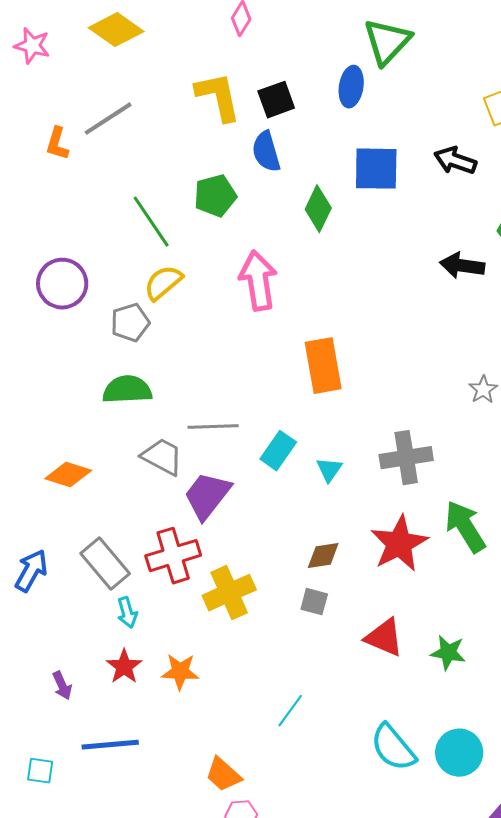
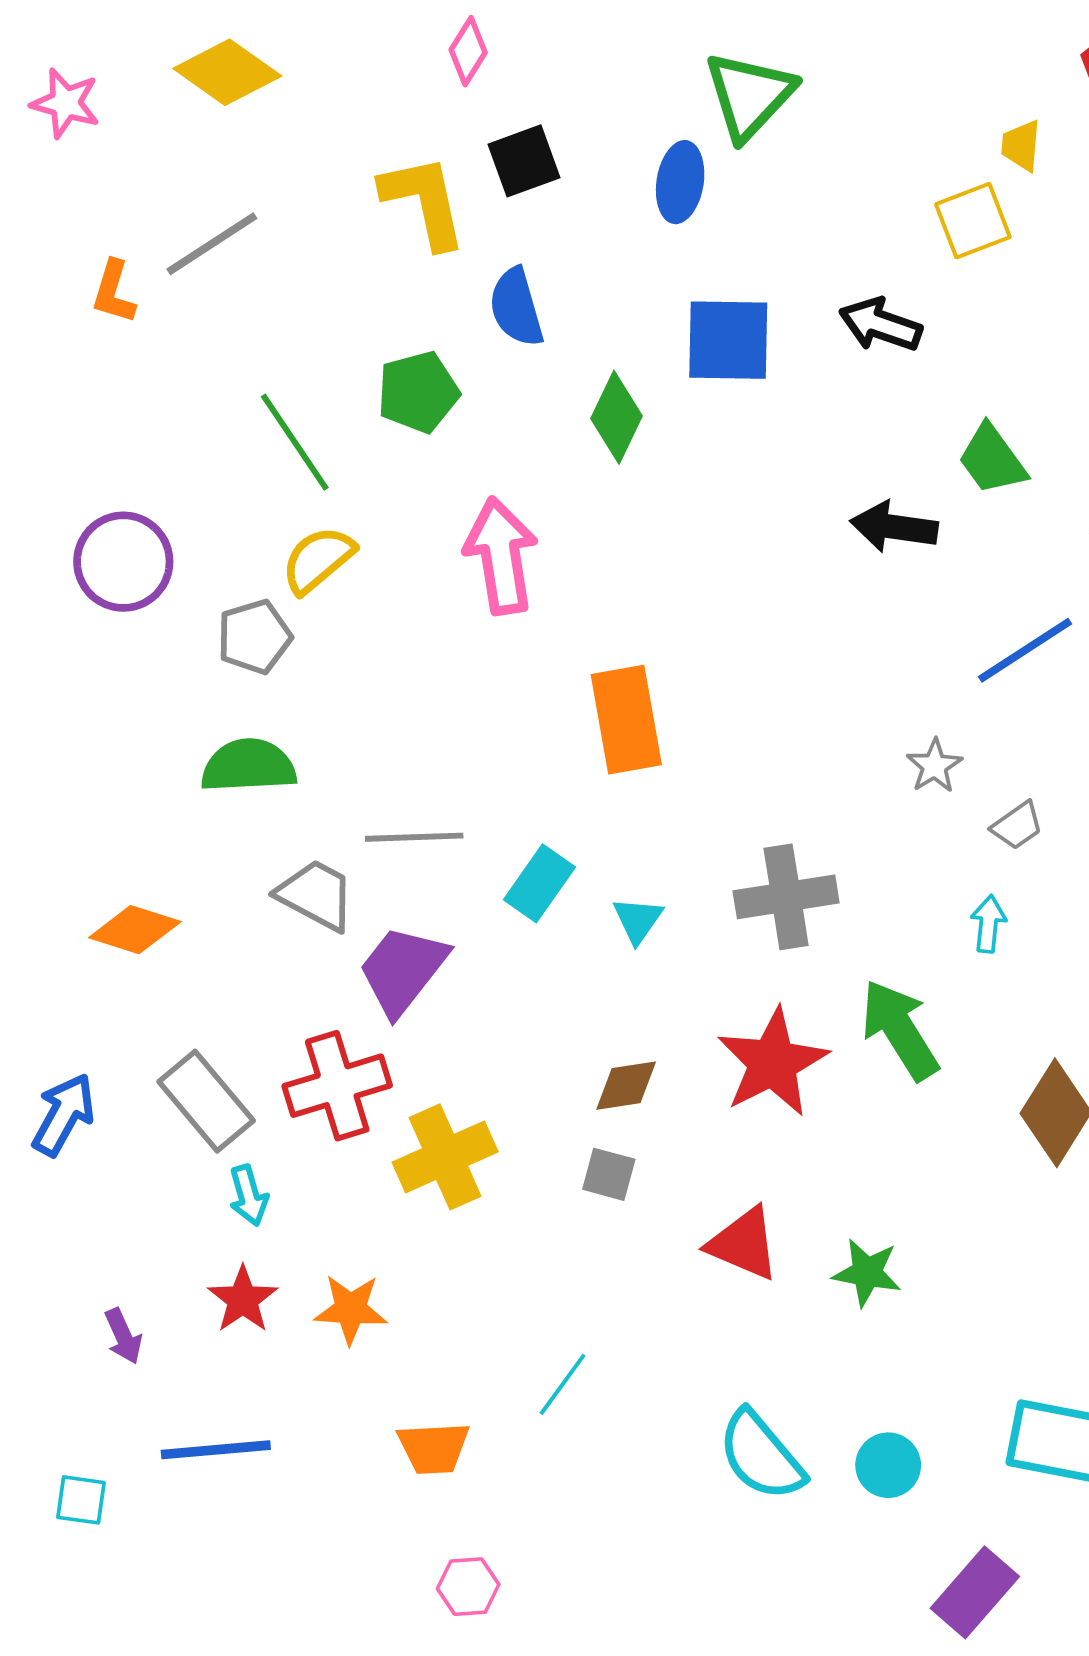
black square: (276, 100) -> (524, 161), moved
cyan circle: (459, 753) -> (888, 1465), size x0.7
orange trapezoid: (223, 775) -> (433, 1448), moved, turned -45

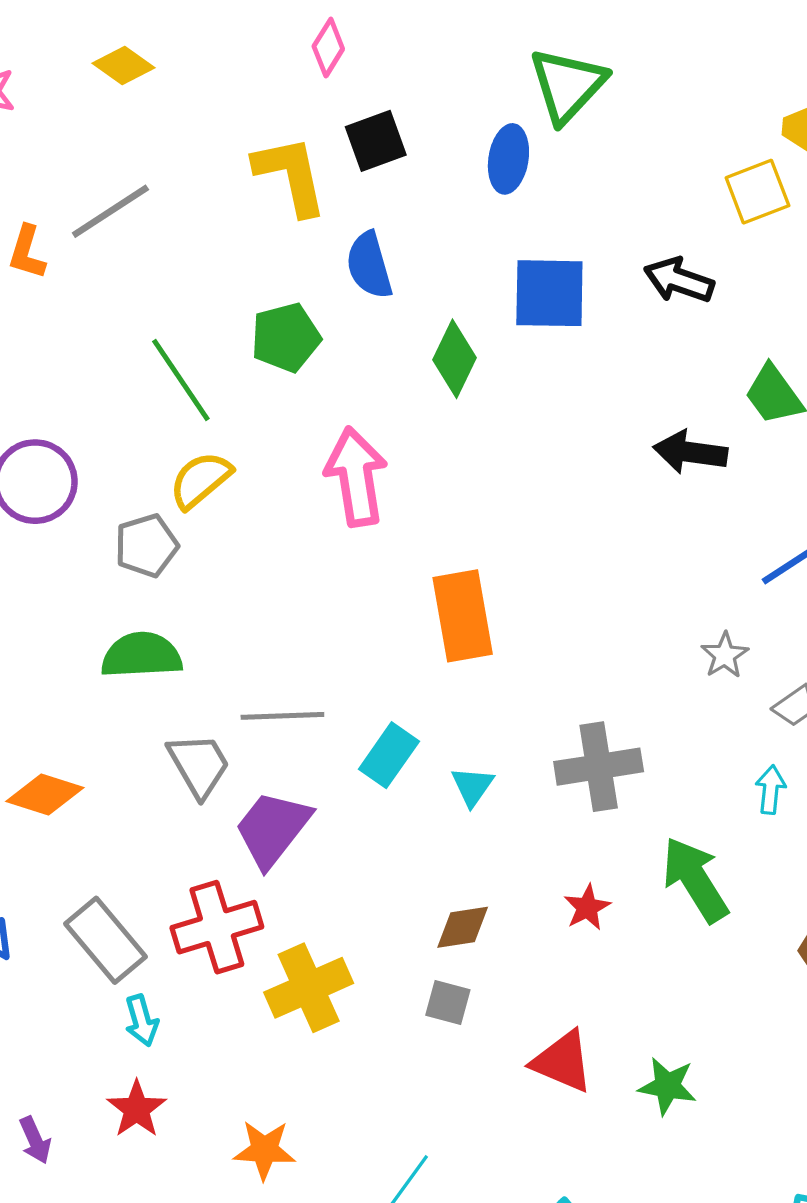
yellow diamond: (227, 72) -> (124, 66), size x0.7
gray trapezoid: (316, 895) -> (199, 765), turned 32
red star: (773, 1063) -> (587, 908), size x0.5
orange star: (351, 1309) -> (264, 1150), moved

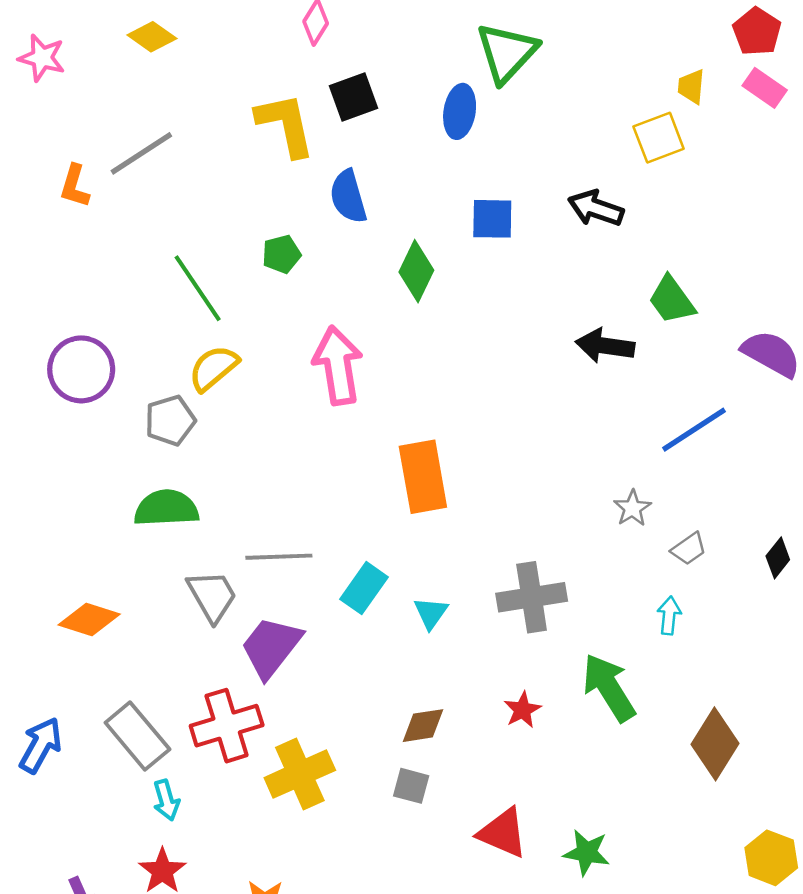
blue square: (549, 293) -> (492, 219), size x0.7
green pentagon: (286, 337) -> (282, 254), size x0.7

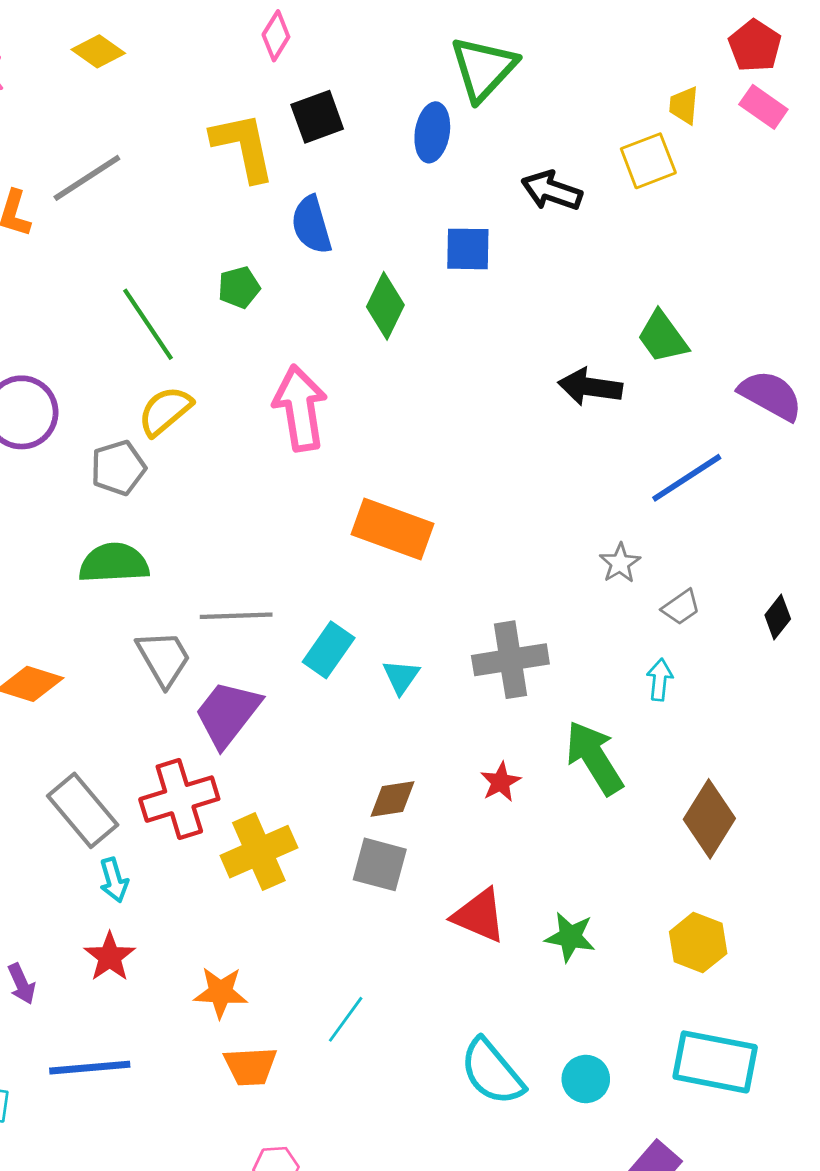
black arrow: (596, 208) -> (552, 191), moved
orange rectangle: (423, 477) -> (392, 529), turned -60
gray square: (411, 786) -> (380, 864), size x1.4
yellow hexagon: (771, 858) -> (698, 943), moved

